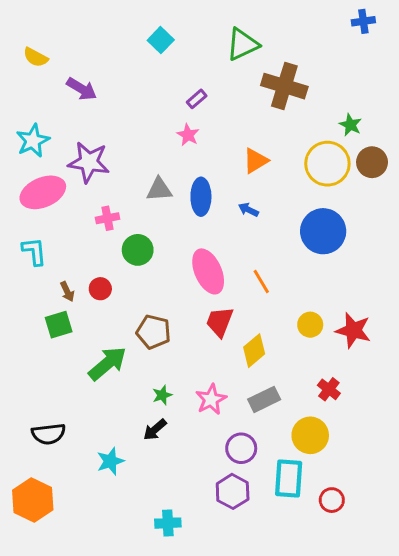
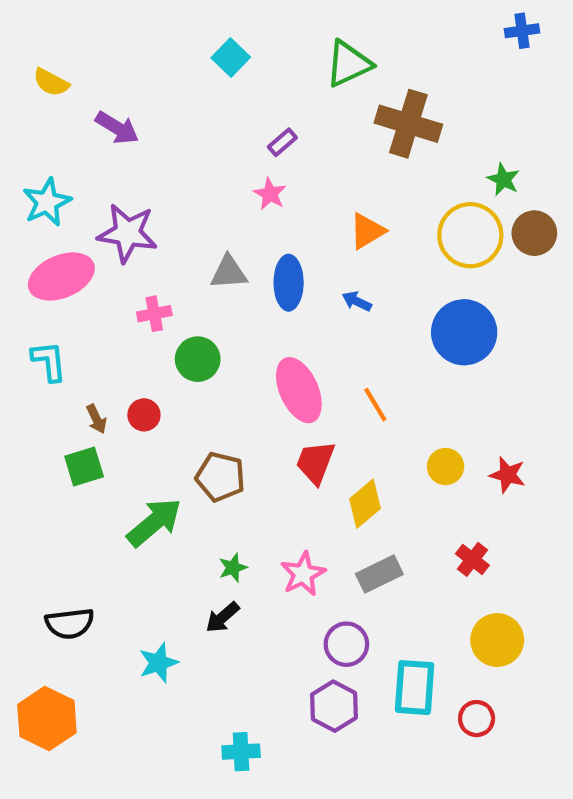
red star: (353, 330) -> (508, 475), size x0.7
yellow circle: (310, 435) -> (497, 640), moved

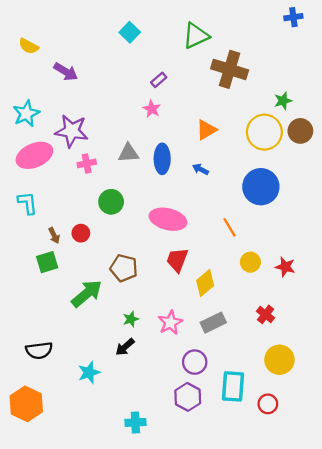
green star: (503, 179) -> (283, 101), turned 30
pink cross: (154, 314) -> (87, 163), moved
pink ellipse: (299, 390) -> (168, 219), turned -52
orange line: (375, 405) -> (230, 227), moved

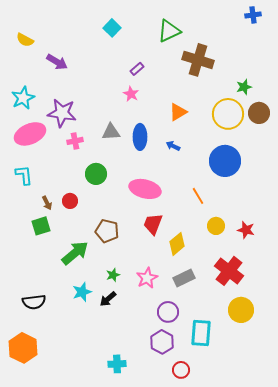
red cross: (266, 314) -> (229, 271), size x1.8
cyan star: (89, 373) -> (82, 292), moved
red circle: (268, 404) -> (181, 370), moved

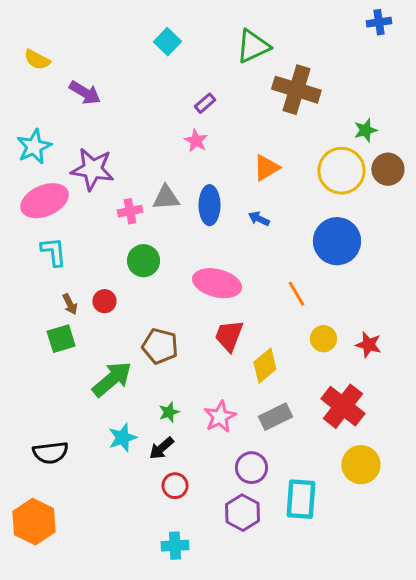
pink cross: (75, 141) -> (130, 211), moved
cyan L-shape: (24, 175) -> (54, 252), moved
red circle: (181, 370) -> (175, 486), moved

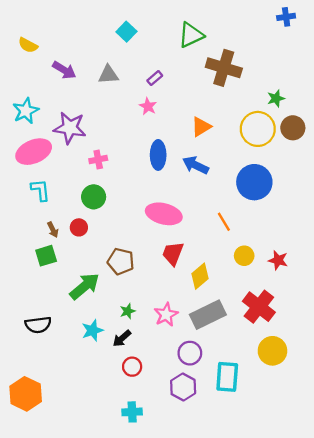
gray triangle: (166, 198) -> (108, 75), moved
blue arrow: (259, 219) -> (195, 165), size x1.6
green circle: (144, 261) -> (94, 197), moved
gray rectangle: (275, 417) -> (208, 315), size x1.4
black semicircle: (51, 453) -> (38, 325), moved

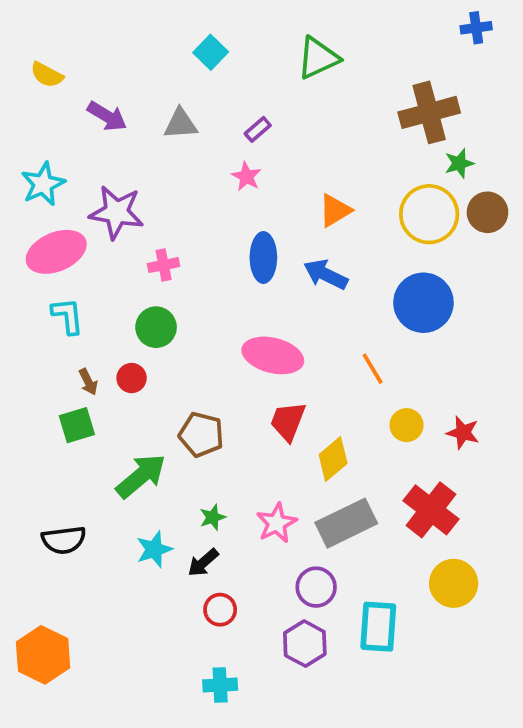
brown cross: (224, 68) -> (429, 112), moved, turned -32

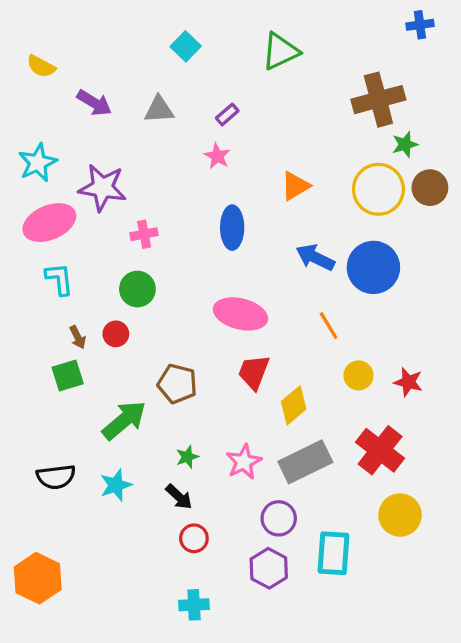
blue arrow: (326, 274) -> (315, 257), moved
cyan star: (154, 549) -> (116, 485), moved
black arrow: (203, 563) -> (179, 497), turned -96

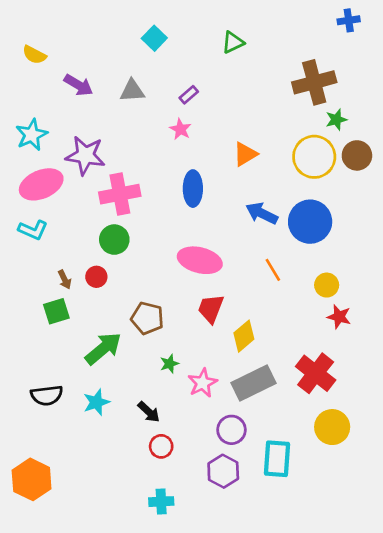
green triangle: (280, 51) -> (233, 42), size x0.7
pink cross: (144, 234) -> (120, 194), size x1.8
cyan L-shape: (59, 279) -> (33, 230), moved, turned 120
yellow circle: (358, 375) -> (327, 285), moved
green star: (187, 457) -> (169, 364), moved

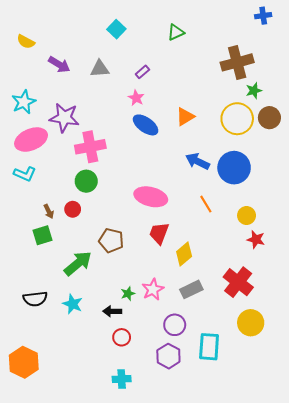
blue ellipse: (193, 189) -> (146, 125), moved, turned -55
green star: (169, 364) -> (128, 294), moved
gray rectangle: (254, 383) -> (191, 289), size x0.7
cyan star: (96, 402) -> (73, 304), turned -30
black arrow: (149, 412) -> (112, 311), turned 138

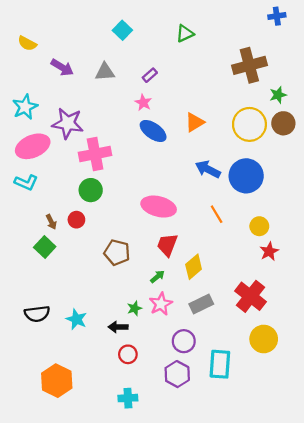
green star: (254, 91) -> (278, 95), moved
green square: (42, 235) -> (45, 247), turned -30
red star: (256, 239) -> (269, 251), turned 30
green arrow: (78, 263) -> (157, 277), moved, size x0.5
orange hexagon: (24, 362) -> (57, 381), moved

